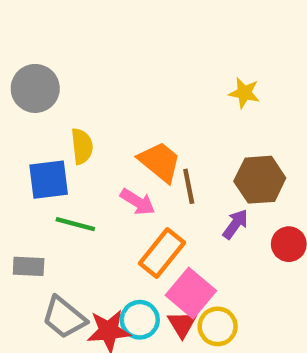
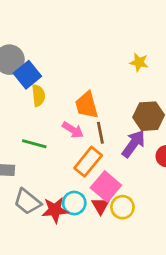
orange trapezoid: (160, 162) -> (87, 105), turned -144
blue square: (49, 180) -> (27, 75), moved, turned -32
brown line: (189, 186) -> (100, 133), moved
purple arrow: (235, 224) -> (134, 144), size x1.5

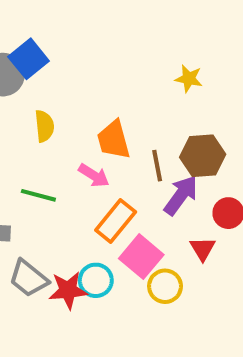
blue square: (27, 75) -> (29, 59), moved
brown line: (100, 133) -> (157, 166), moved
red triangle: (100, 206) -> (203, 249), moved

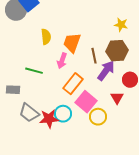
yellow star: (189, 79) -> (121, 25), moved
yellow semicircle: (44, 126) -> (46, 37), moved
orange trapezoid: (114, 140) -> (72, 43), turned 35
pink arrow: (94, 175) -> (62, 61), turned 77

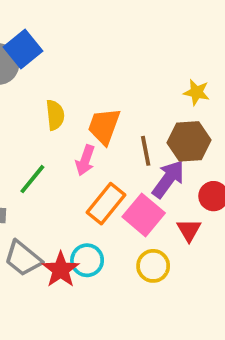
green line: (34, 71) -> (32, 179), turned -66
pink square: (86, 102) -> (144, 215), moved
red star: (49, 119) -> (61, 270), turned -30

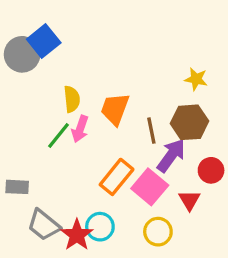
pink arrow: (85, 160) -> (80, 129), moved
green line: (32, 179) -> (59, 136), moved

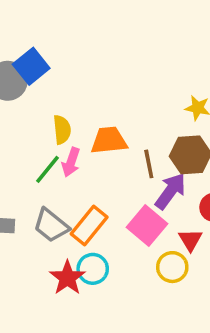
orange trapezoid: (115, 109) -> (109, 140), turned 64
orange rectangle: (117, 177) -> (89, 225), moved
gray trapezoid: (44, 225) -> (51, 225), moved
yellow circle: (158, 232) -> (172, 267), moved

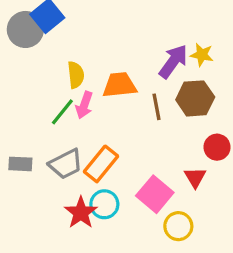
purple arrow: (170, 191) -> (173, 61), moved
gray trapezoid: (51, 225) -> (66, 164), turned -66
pink square: (147, 225) -> (155, 194), moved
yellow circle: (172, 267) -> (178, 226), moved

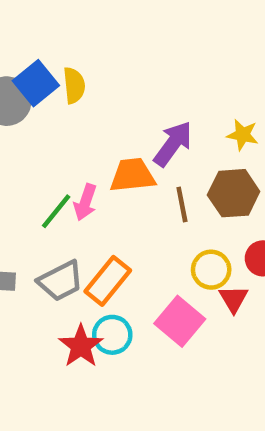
purple arrow: (173, 61) -> (173, 144), moved
yellow semicircle: (76, 75) -> (74, 85), moved
yellow circle: (178, 226) -> (211, 270), moved

